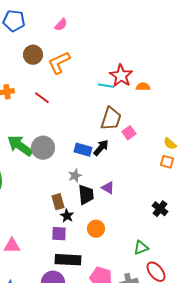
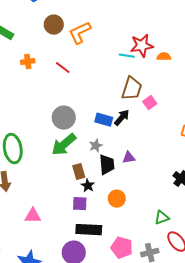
red star: (121, 76) -> (142, 46), turned 30
green arrow: (20, 146) -> (64, 145), moved, turned -76
purple triangle: (108, 188) -> (129, 158), turned -40

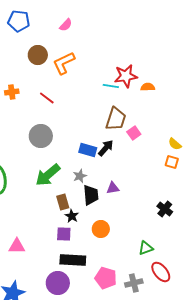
gray circle: (64, 118) -> (41, 136), moved

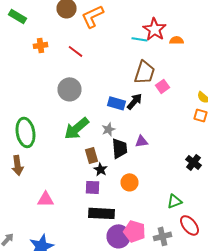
red star: (126, 76) -> (154, 29), turned -30
purple circle: (58, 283) -> (118, 236), moved

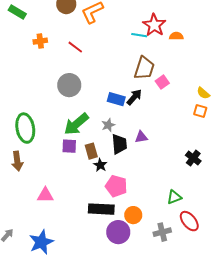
orange circle: (130, 182) -> (133, 215), moved
purple square: (92, 187) -> (69, 146), moved
pink pentagon: (134, 231) -> (116, 186), moved

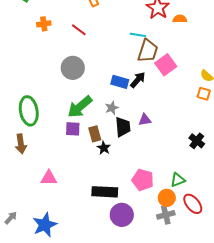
cyan line: (139, 35) -> (138, 35), moved
pink square: (162, 82) -> (166, 65), size x1.5
pink pentagon: (116, 186) -> (143, 180), moved
orange circle: (133, 215) -> (167, 198), moved

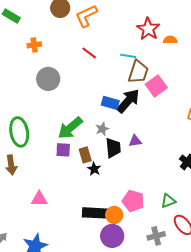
red line: (79, 30) -> (89, 53), moved
gray circle: (73, 68) -> (48, 79), moved
black arrow: (138, 80) -> (128, 101), size x1.5
orange circle: (167, 198) -> (114, 215), moved

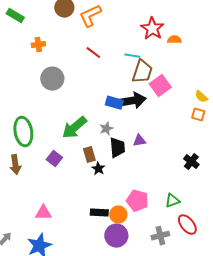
black arrow: (128, 101) -> (132, 101), turned 40
purple square: (63, 150) -> (54, 159), moved, turned 35
pink triangle: (39, 199) -> (43, 213), moved
black rectangle: (95, 213) -> (99, 213), size x0.7

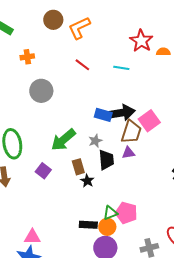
brown trapezoid: (142, 72) -> (131, 132), moved
pink square: (160, 86) -> (149, 121), moved
green triangle: (172, 201) -> (110, 213), moved
pink triangle: (43, 213) -> (32, 237), moved

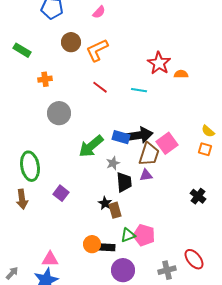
green arrow: (63, 140) -> (91, 146), moved
brown rectangle: (78, 167) -> (115, 210), moved
orange circle: (107, 227) -> (92, 244), moved

